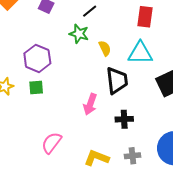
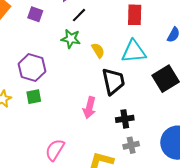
gray cross: (132, 156) -> (131, 145), moved

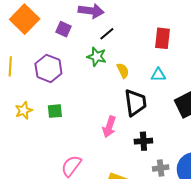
cyan triangle: (134, 52) -> (158, 75), size x0.6
purple hexagon: (32, 68) -> (48, 68), moved
gray cross: (131, 145) -> (161, 168), moved

